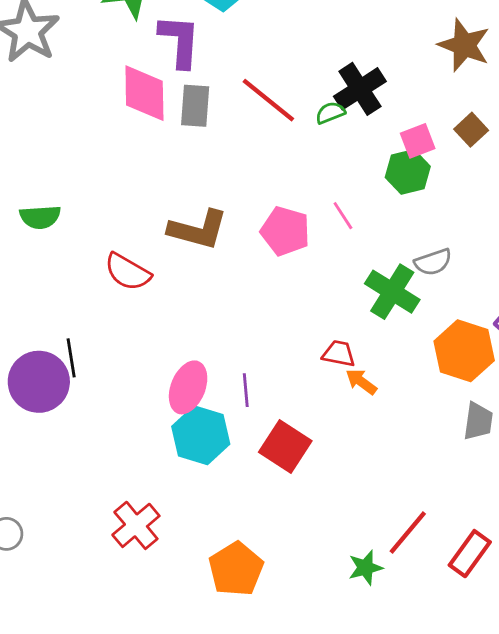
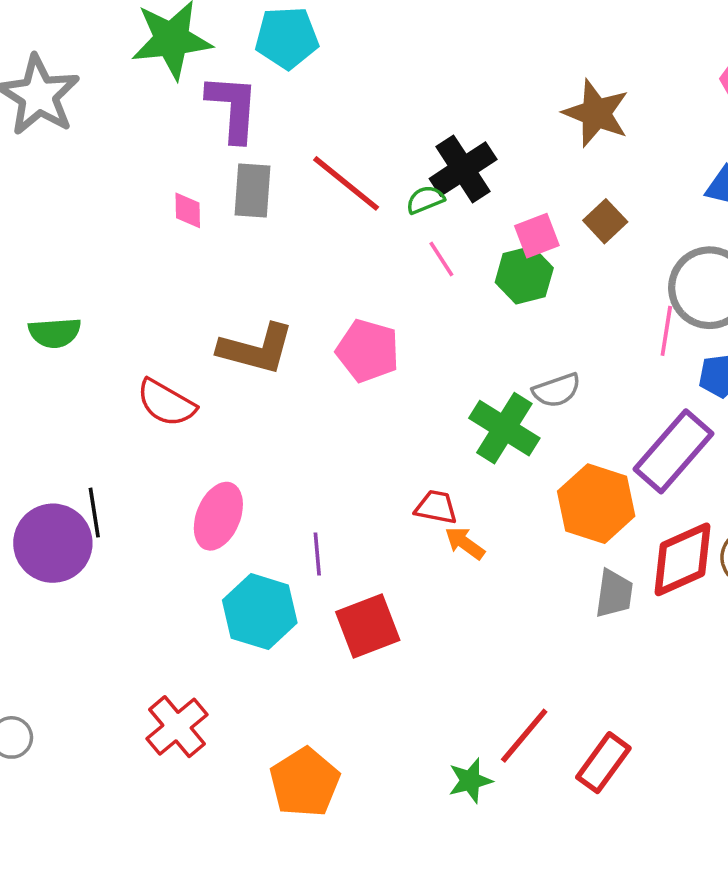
pink diamond: (144, 93) -> (188, 210), moved, size x0.5
pink line: (343, 216) -> (441, 259), moved
pink ellipse: (188, 387) -> (218, 516), moved
red square: (285, 447) -> (368, 626), turned 36

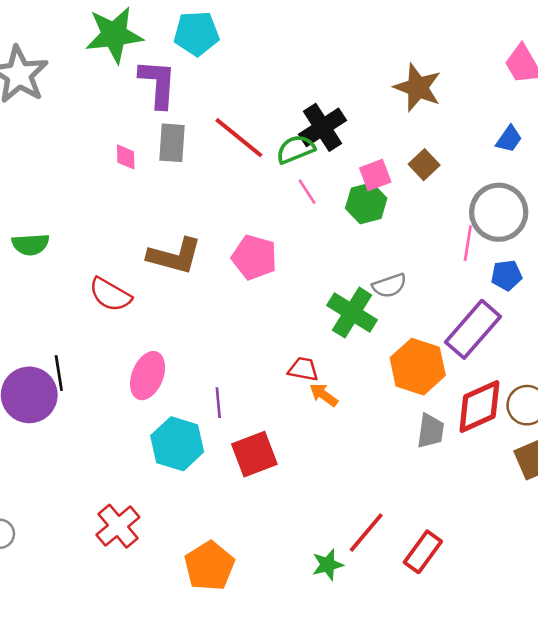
green semicircle: (425, 200) -> (295, 149), size x1.4

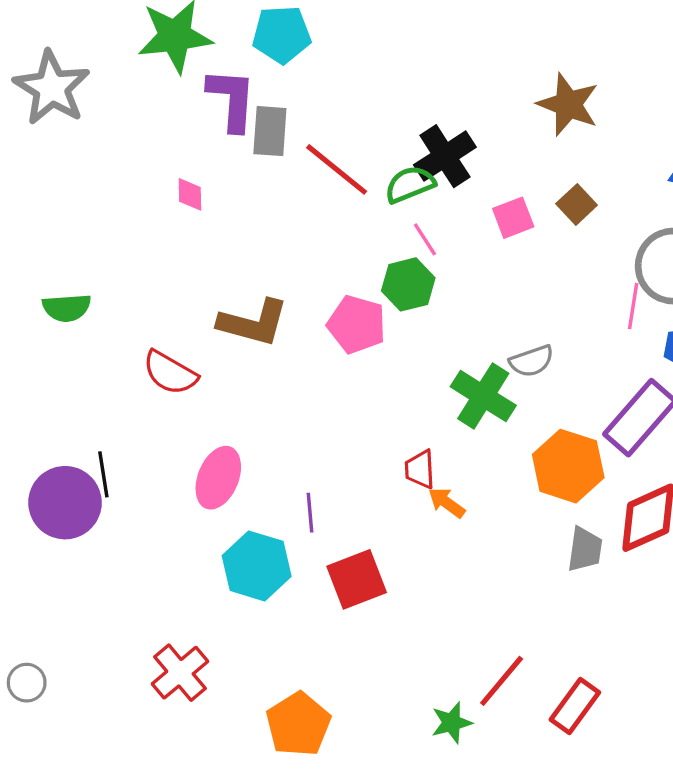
gray rectangle: (172, 143) -> (270, 131), moved
green hexagon: (366, 203) -> (408, 284), moved
red trapezoid: (303, 369) -> (420, 469), turned -104

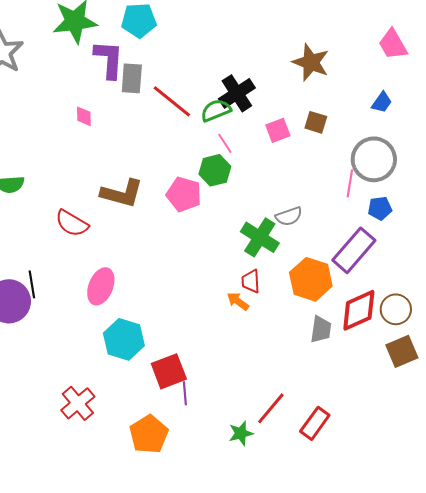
brown square: (577, 204) -> (316, 122), turned -30
red trapezoid: (420, 469) -> (251, 281), moved
purple line: (310, 513) -> (185, 393), moved
red square: (357, 579) -> (169, 371), moved

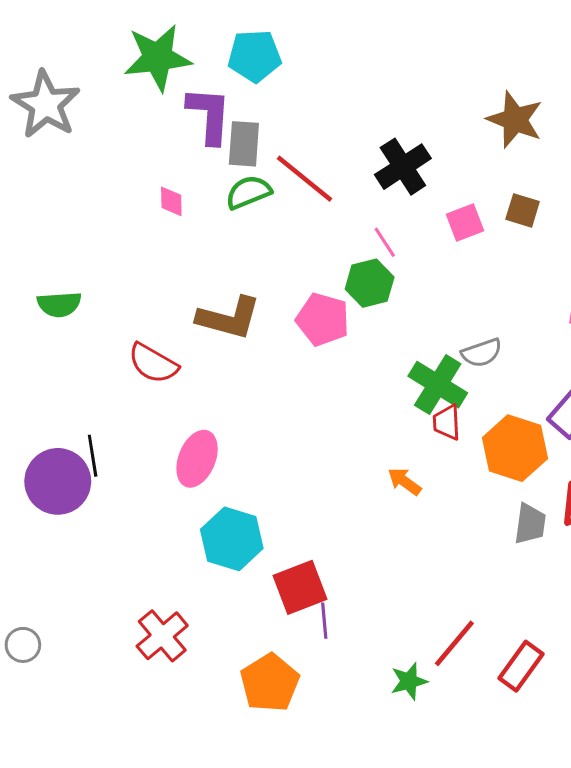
green semicircle: (216, 110) -> (249, 192), moved
red trapezoid: (251, 281) -> (447, 422), moved

